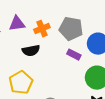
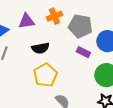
orange cross: (42, 29) -> (54, 16), moved
yellow pentagon: (21, 83) -> (45, 75), moved

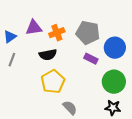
orange cross: (54, 16) -> (57, 33), moved

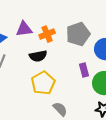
gray pentagon: (88, 33) -> (78, 34), turned -30
purple rectangle: (91, 59) -> (84, 70), moved, turned 48

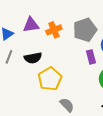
black semicircle: (38, 56) -> (33, 58), moved
purple rectangle: (84, 70) -> (91, 57), moved

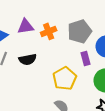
yellow pentagon: (50, 79) -> (65, 78), moved

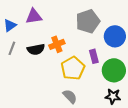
orange cross: (49, 31) -> (57, 44), moved
purple rectangle: (86, 58) -> (94, 56), moved

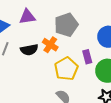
gray pentagon: (88, 21) -> (66, 25), moved
orange cross: (57, 44) -> (50, 45), turned -35

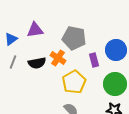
gray pentagon: (66, 25) -> (74, 38), turned 30
purple rectangle: (87, 57) -> (94, 60), moved

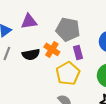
purple rectangle: (94, 60) -> (78, 52), moved

